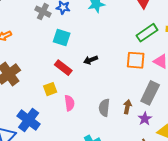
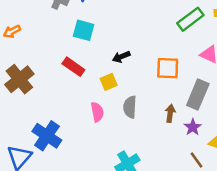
orange square: (136, 60) -> (168, 68), moved
red rectangle: (63, 68) -> (73, 67), moved
yellow square: (50, 89) -> (109, 82), moved
gray semicircle: (104, 108) -> (130, 107), moved

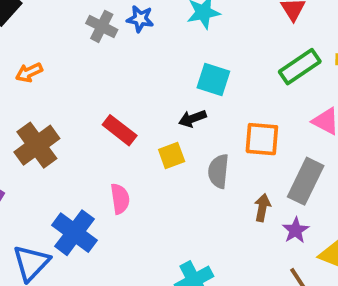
cyan square: (84, 30) -> (213, 80), moved
gray semicircle: (130, 107) -> (218, 171), moved
pink semicircle: (97, 112) -> (120, 199), moved

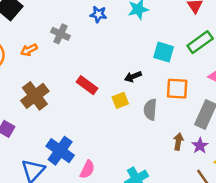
gray cross: (102, 26) -> (61, 34), moved
cyan square: (213, 80) -> (164, 52), moved
pink semicircle: (120, 199) -> (87, 169), moved, turned 36
brown arrow: (262, 208) -> (178, 142), moved

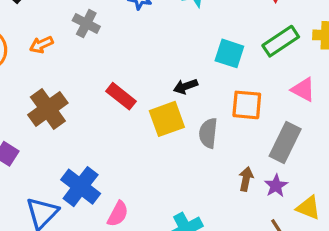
yellow square: (120, 100) -> (167, 119), size x1.5

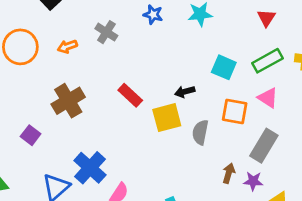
pink triangle: (303, 90) -> (268, 98), moved
purple star: (276, 186) -> (253, 181), turned 30

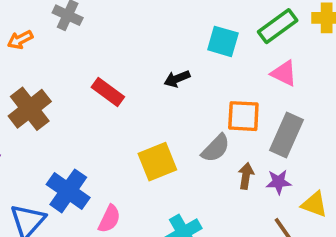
orange square: (235, 112) -> (243, 116), moved
yellow square: (167, 118) -> (157, 162), moved
gray semicircle: (200, 132) -> (216, 148), moved, turned -140

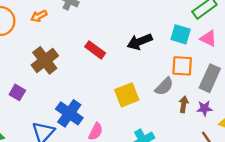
cyan square: (223, 41) -> (181, 34), moved
black arrow: (177, 79) -> (140, 42), size x1.5

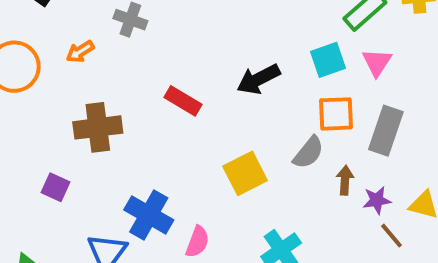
cyan square: (181, 34) -> (328, 60), turned -30
pink triangle: (208, 39) -> (377, 62), turned 42
brown cross: (45, 60) -> (98, 127), turned 36
purple star: (204, 108) -> (377, 200), moved

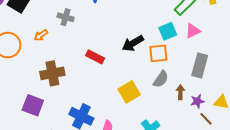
pink triangle: (377, 62) -> (193, 31), turned 35
orange square: (336, 114) -> (158, 53), moved
purple square: (56, 187) -> (33, 105), size x1.5

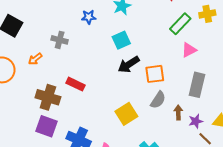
cyan square: (168, 31) -> (121, 40), moved
red rectangle: (95, 57) -> (76, 84), moved
brown cross: (52, 73) -> (48, 97), turned 30
purple square: (33, 105) -> (46, 126), moved

